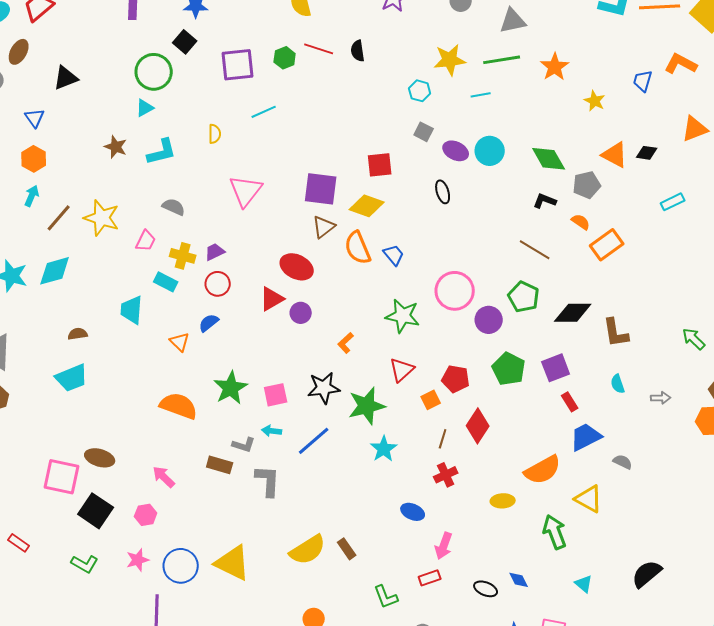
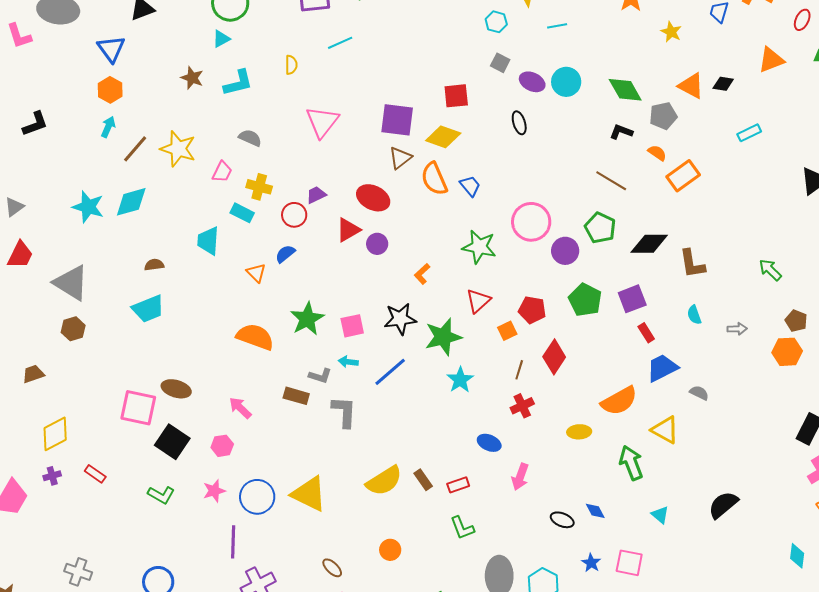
blue triangle: (35, 118) -> (111, 49), size x1.4
purple trapezoid: (215, 252) -> (316, 195), moved
red rectangle: (430, 578) -> (458, 485), moved

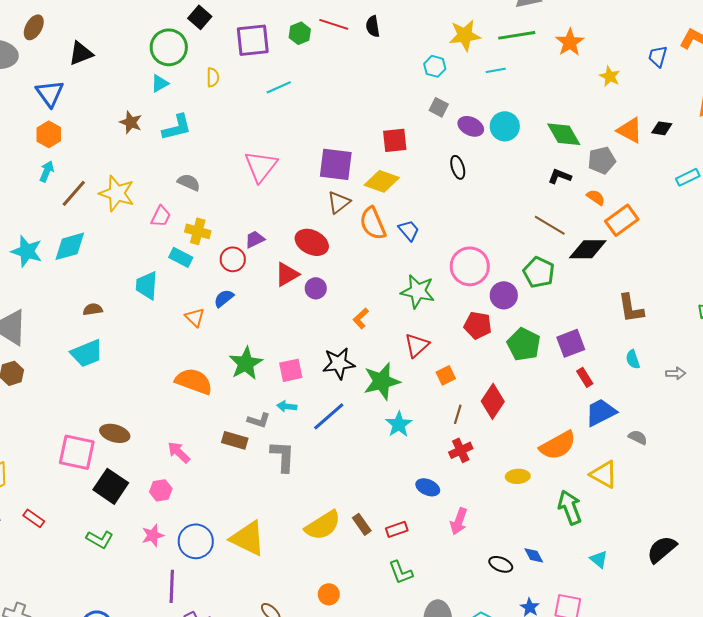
yellow semicircle: (291, 65) -> (213, 77), moved
black diamond: (649, 244) -> (588, 249), moved
red pentagon: (532, 310) -> (478, 325), moved

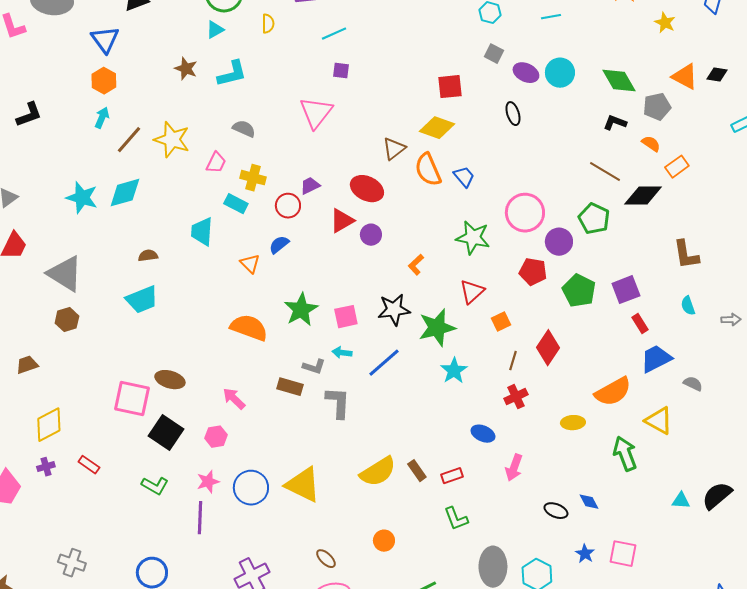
purple square: (336, 164) -> (341, 71), moved, size x0.5
orange rectangle: (622, 220) -> (677, 167), size x0.7
cyan triangle: (599, 559) -> (681, 501), moved, turned -36
purple line: (172, 586) -> (200, 518), moved

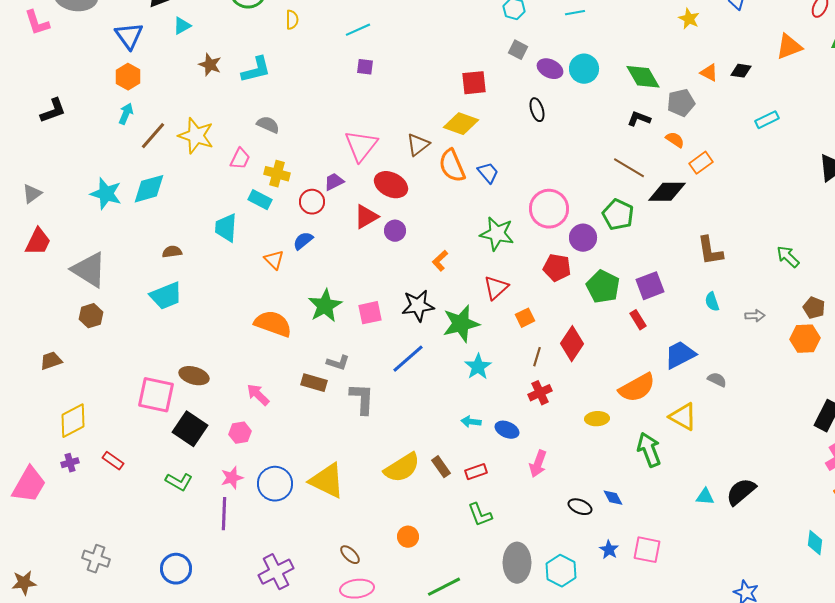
cyan triangle: (215, 30) -> (182, 26), moved
orange triangle: (685, 77) -> (709, 73), size x0.7
pink triangle: (316, 113) -> (361, 146), moved
red rectangle: (640, 324) -> (638, 320), moved
cyan arrow: (342, 353) -> (471, 422), moved

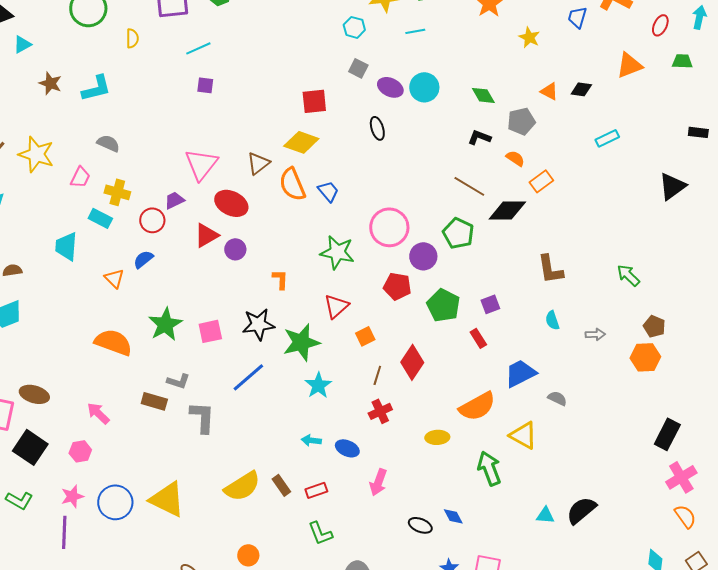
green diamond: (643, 77) -> (483, 95), size x0.7
orange L-shape: (440, 261) -> (280, 279), turned 135
purple square: (650, 286) -> (490, 304), size x0.7

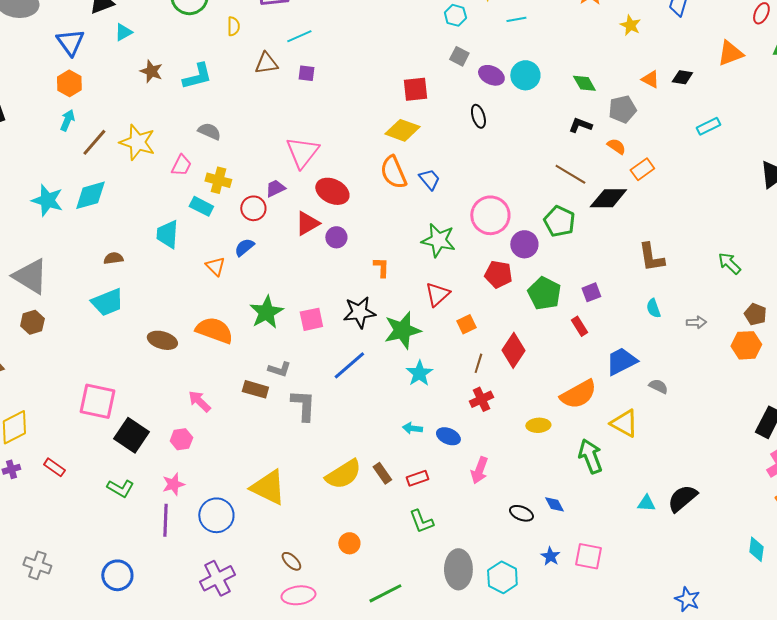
brown triangle: (258, 163) -> (266, 63), moved, turned 30
brown ellipse: (34, 394) -> (162, 340), moved
blue circle: (115, 502) -> (216, 515), moved

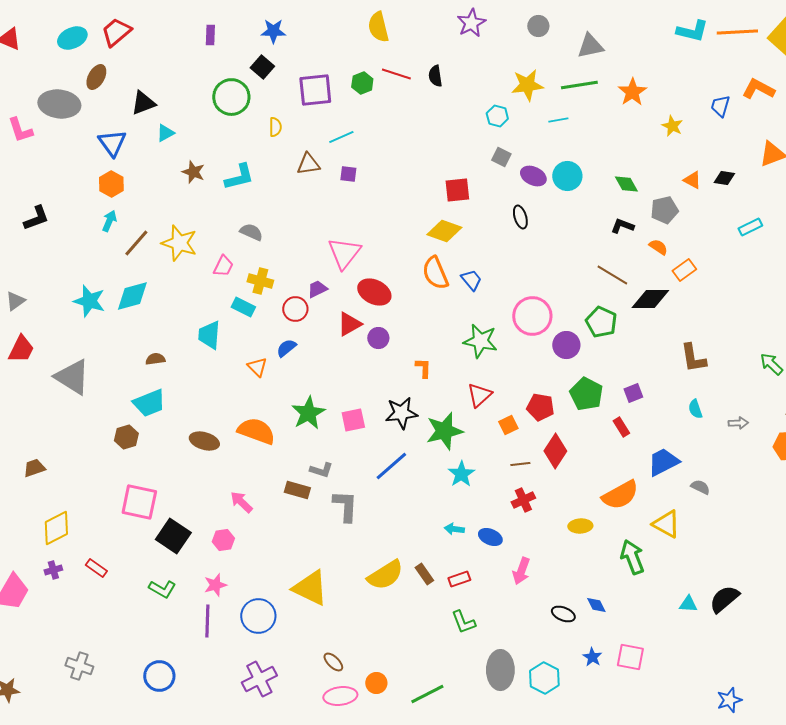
red pentagon: (498, 274) -> (540, 407), moved
brown hexagon: (32, 322) -> (126, 437), moved
brown line: (478, 363) -> (520, 464), turned 66
orange circle: (349, 543) -> (376, 683), moved
blue star: (687, 599) -> (729, 700), turned 30

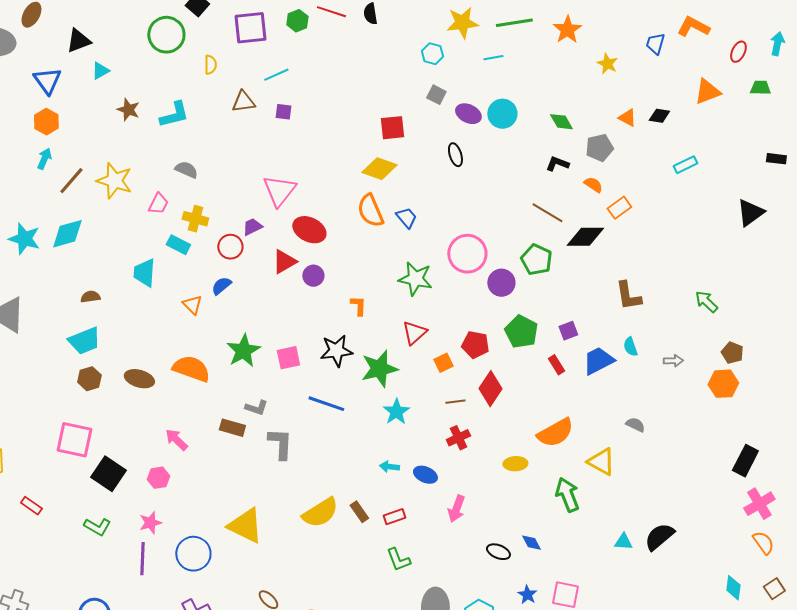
brown hexagon: (126, 437) -> (89, 379), moved
blue trapezoid: (663, 462) -> (598, 361), moved
blue line: (391, 466) -> (326, 404), turned 60

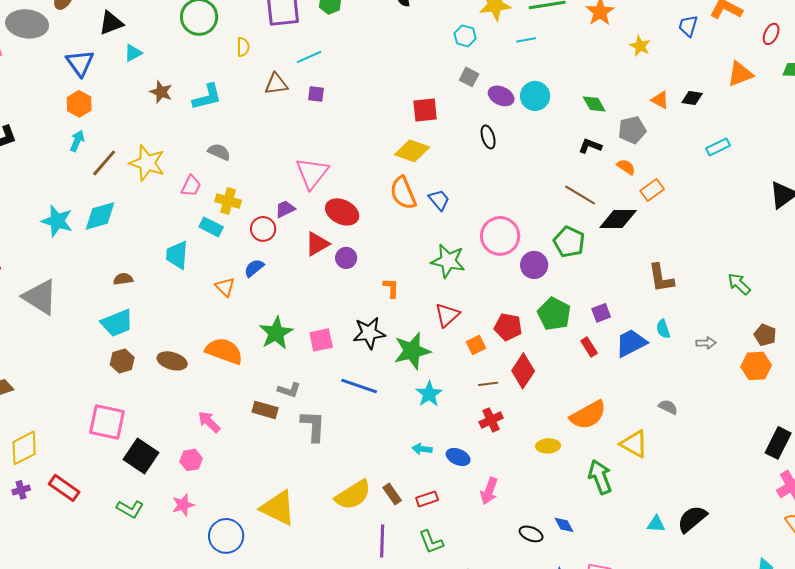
red rectangle: (31, 506) -> (64, 488), size x1.4
purple line: (142, 559) -> (382, 541), moved

